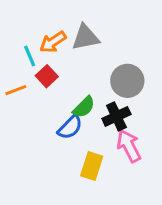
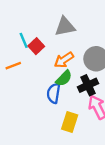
orange arrow: (53, 42) -> (64, 60), moved
red square: (47, 76) -> (36, 46), moved
blue semicircle: (70, 127) -> (54, 93), turned 144

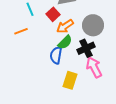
red square: (36, 46) -> (53, 14), moved

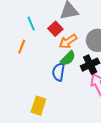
orange line: (21, 31) -> (22, 47), turned -48
yellow rectangle: (70, 80) -> (38, 106), moved

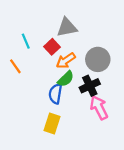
orange line: (22, 47) -> (15, 66), turned -56
yellow rectangle: (38, 106) -> (52, 124), moved

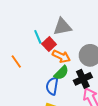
cyan line: (26, 41) -> (38, 37), moved
orange arrow: (66, 61) -> (61, 56), turned -120

